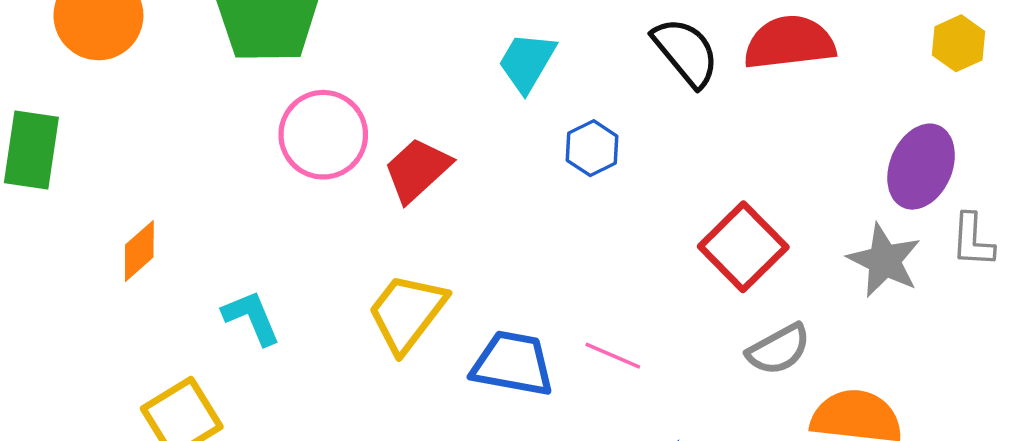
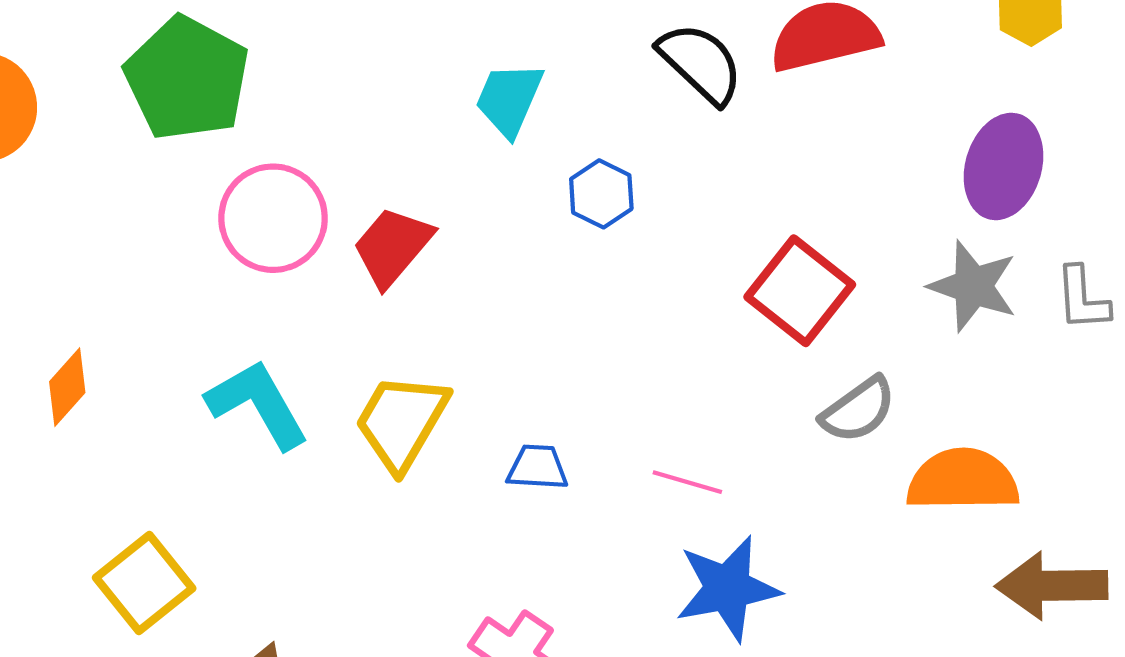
gray L-shape: (973, 240) -> (1082, 299), moved
cyan L-shape: (252, 318) -> (258, 404), moved, size x1.4
pink line: (613, 356) -> (687, 482), moved
blue trapezoid: (513, 364) -> (537, 467), size x0.6

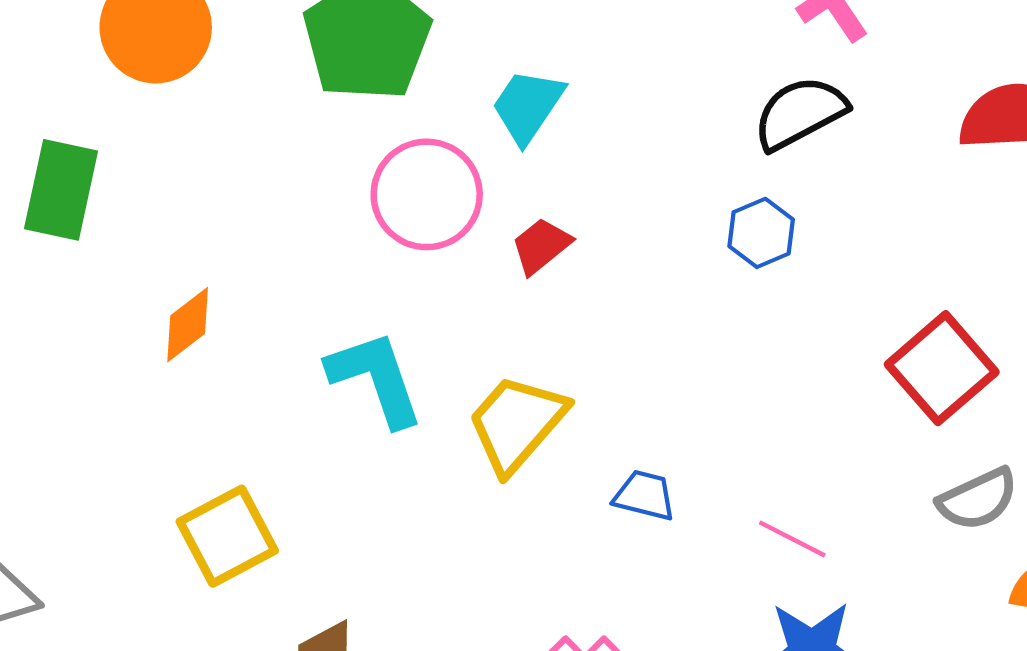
black semicircle: (701, 63) -> (800, 113), moved, turned -82
cyan trapezoid: (509, 99) -> (528, 106), moved
red trapezoid: (392, 247) -> (541, 246), size x0.7

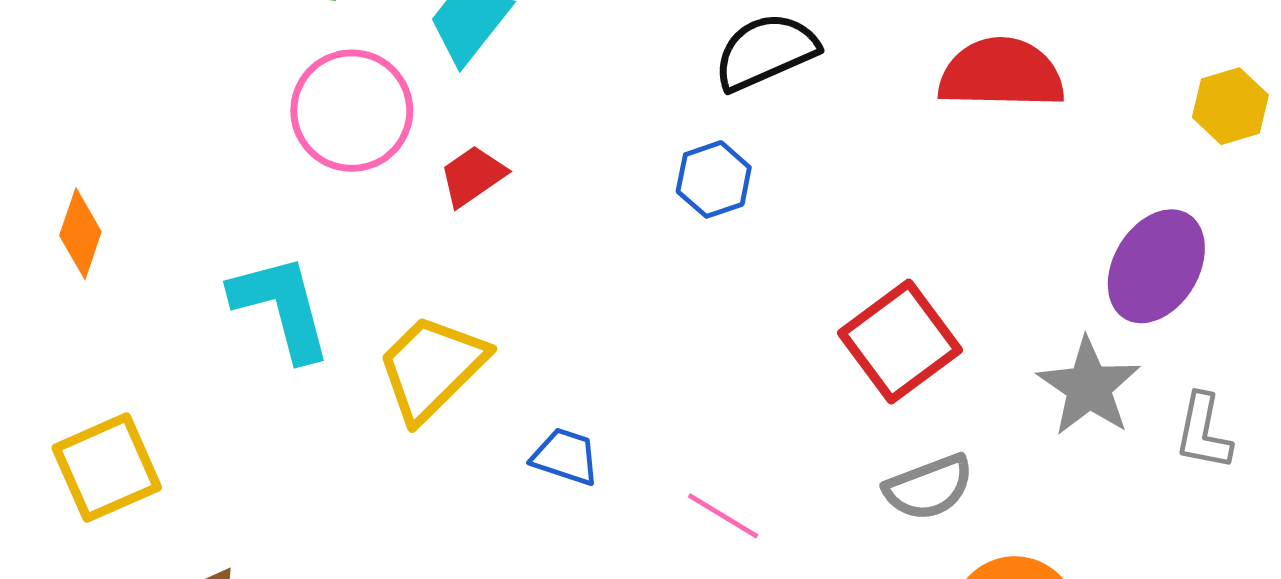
orange diamond: (188, 325) -> (80, 234), turned -38

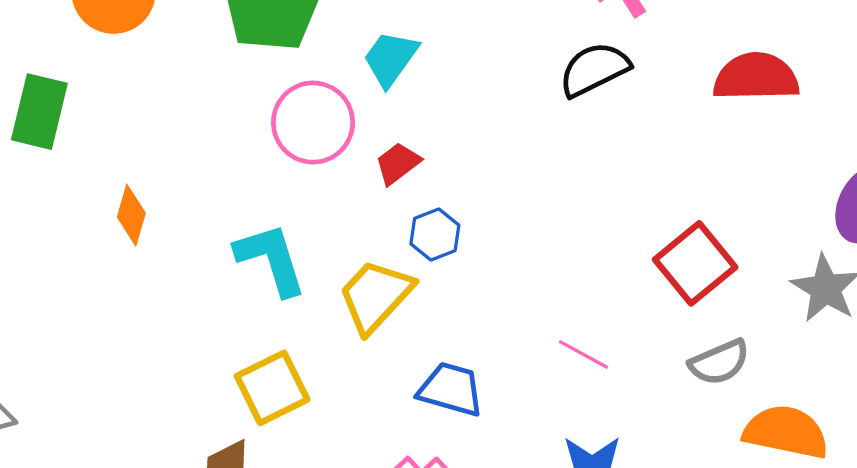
blue hexagon: (714, 179) -> (435, 234), moved
blue trapezoid: (565, 457) -> (451, 389), moved, size x1.4
yellow square: (107, 468) -> (272, 388), moved
pink line: (723, 516) -> (584, 354), moved

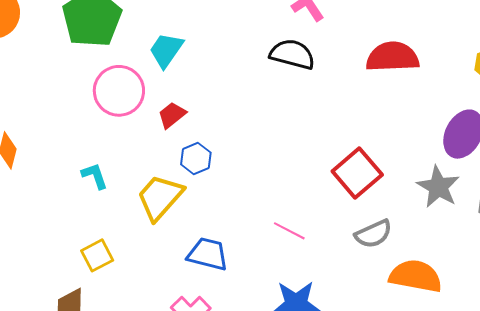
black semicircle: (594, 69) -> (292, 54), turned 42
cyan L-shape: (271, 259) -> (95, 176), size x0.6
yellow square: (272, 388) -> (97, 255), size x0.7

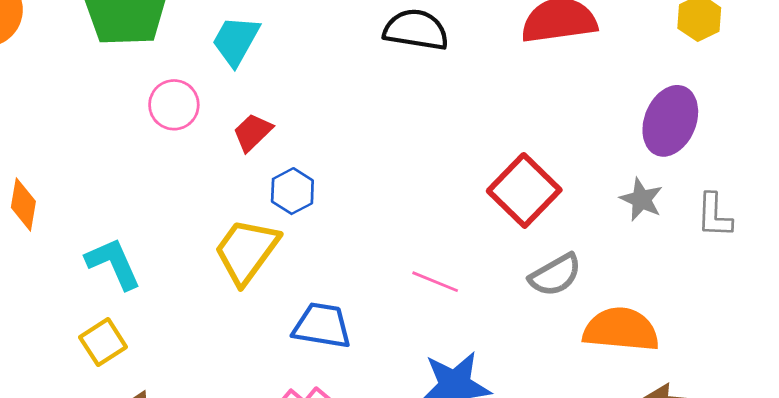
pink circle: (119, 91) -> (174, 105), size x0.7
cyan L-shape: (95, 176) -> (113, 263), moved, size x1.4
gray star: (438, 187) -> (641, 199), size x0.7
yellow square: (97, 255) -> (103, 342), moved

